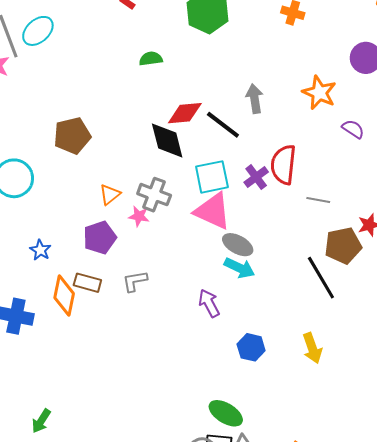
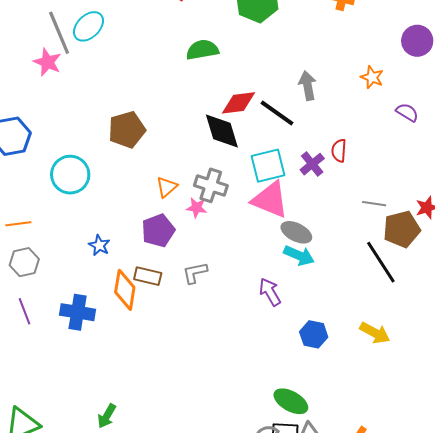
green semicircle: (151, 59) -> (202, 50), size x1.4
orange star: (319, 93) -> (372, 77), size x0.7
red semicircle: (283, 165) -> (339, 151), size x0.6
gray line: (318, 200) -> (374, 204), moved
yellow arrow: (312, 348) -> (375, 333), turned -40

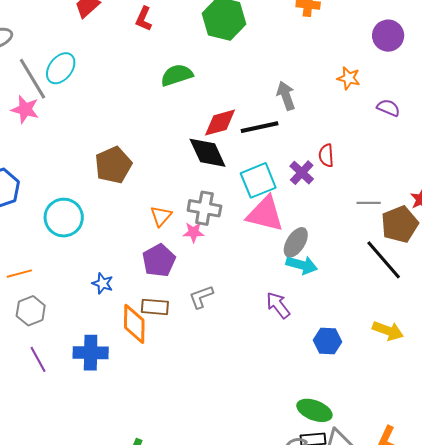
black line: (277, 113) -> (260, 127), turned -39
gray ellipse: (296, 232) -> (296, 242), turned -76

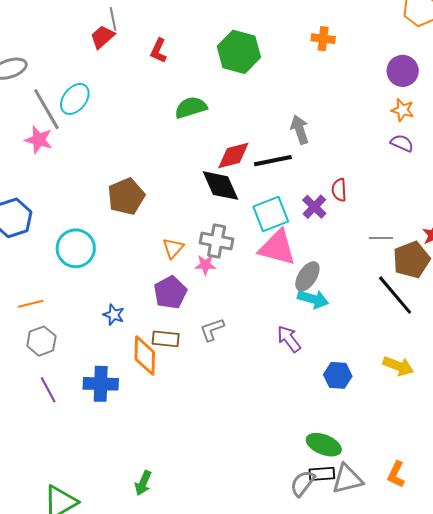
orange star: (349, 78) -> (402, 110), moved

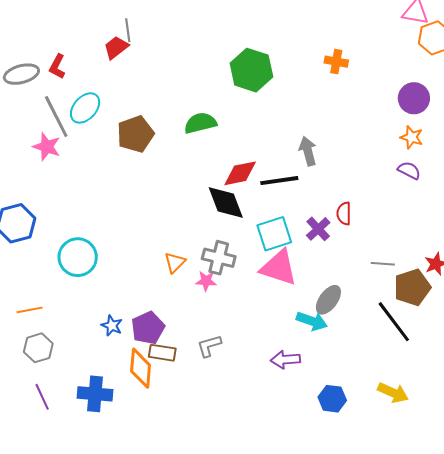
red L-shape: (158, 51) -> (57, 66), moved
brown pentagon: (126, 196) -> (136, 134), moved
gray ellipse: (307, 276) -> (328, 300), moved
purple pentagon: (170, 293) -> (148, 328), moved
purple arrow: (289, 339) -> (285, 360), turned -60

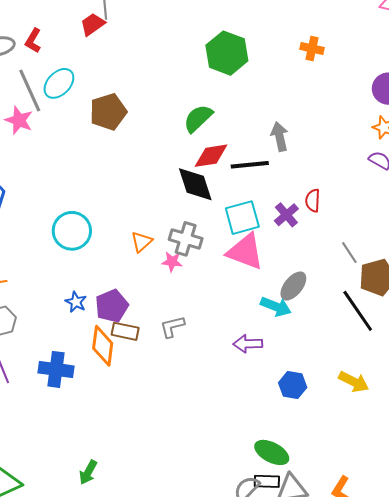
green semicircle: (200, 123) -> (198, 118), moved, turned -32
cyan circle: (78, 257) -> (72, 231), moved
gray line: (383, 264) -> (349, 253), turned 50

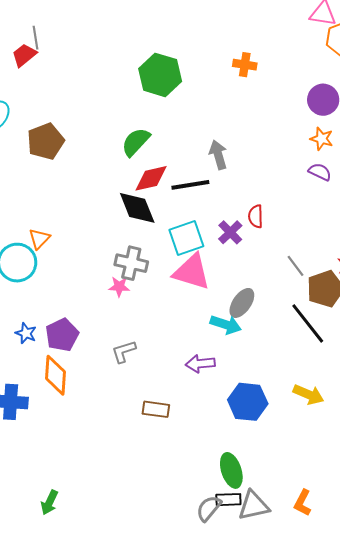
orange triangle: (142, 242) -> (39, 239), moved
brown rectangle: (125, 331) -> (156, 409), moved
blue hexagon: (293, 385) -> (248, 402), size x1.4
green ellipse: (272, 452) -> (231, 470), turned 48

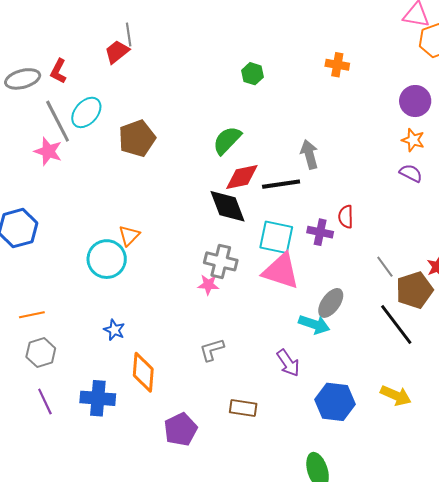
green hexagon: (160, 75) -> (253, 74), size x0.5
purple cross: (230, 232) -> (320, 232), turned -35
cyan square: (186, 238) -> (276, 237), turned 30
purple pentagon: (62, 335) -> (181, 429), moved
purple arrow: (200, 364) -> (288, 363), turned -120

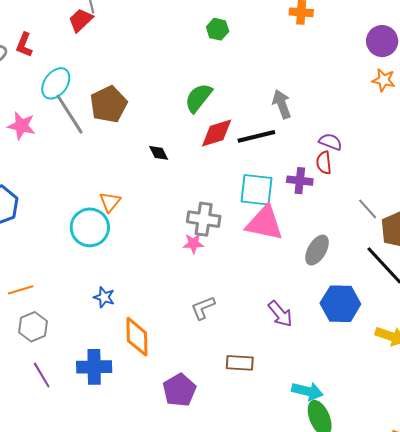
gray line: (58, 121) -> (69, 114), moved
purple semicircle: (411, 173) -> (330, 142), moved
black diamond: (228, 206) -> (159, 153), moved, size x0.5
cyan arrow: (314, 324) -> (307, 391), moved
blue hexagon: (335, 402) -> (340, 304), moved

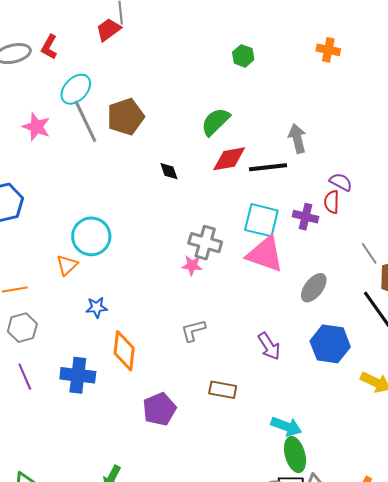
orange triangle: (110, 202) -> (67, 265), moved
blue star: (104, 297) -> (97, 307), turned -30

